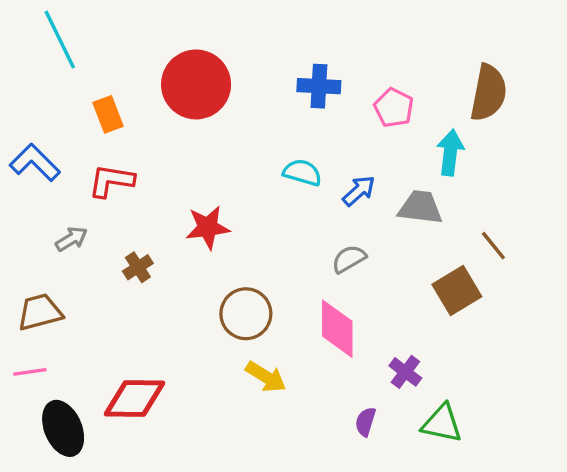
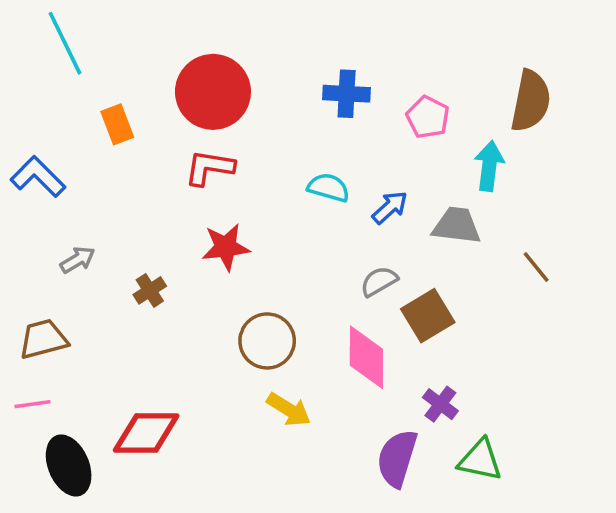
red L-shape: (111, 181) -> (209, 168), moved
brown square: (457, 290) -> (428, 316), moved
purple semicircle: (365, 422) -> (397, 458), size x1.8

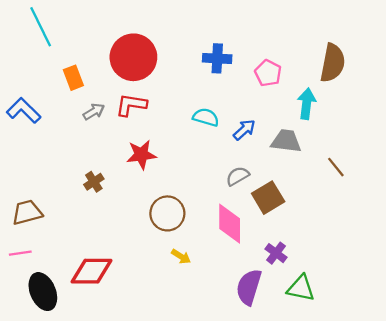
gray arrow: (78, 260) -> (94, 112), moved
yellow arrow: (289, 410) -> (181, 256), size x0.7

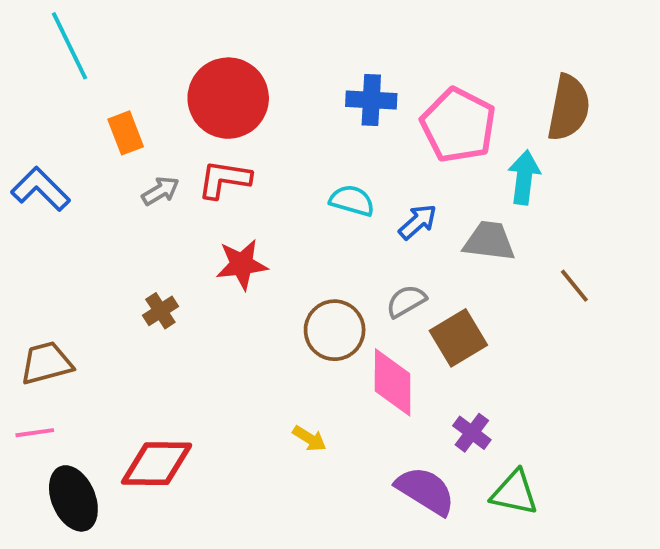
pink pentagon: (268, 73) -> (458, 125), size x1.6
brown circle: (167, 213) -> (335, 330), moved
purple semicircle: (249, 287) -> (425, 491), turned 105

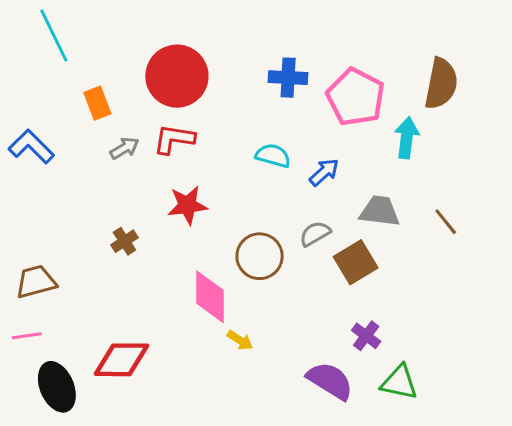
gray trapezoid: (489, 241) -> (380, 211), moved
pink diamond: (393, 382) -> (210, 297), moved

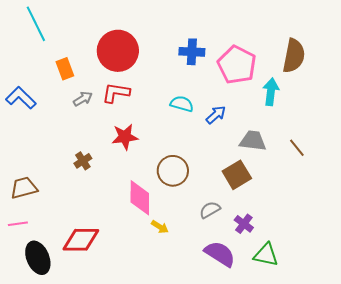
gray semicircle: (315, 234) -> (210, 210), moved

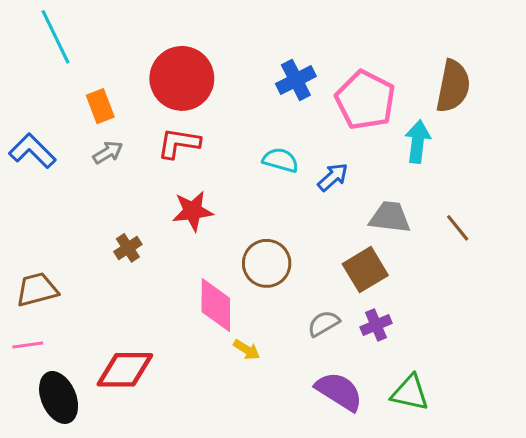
blue cross: (192, 52) -> (296, 80), turned -30
gray arrow: (83, 99) -> (108, 152), moved
purple cross: (244, 224) -> (376, 325), moved, turned 30

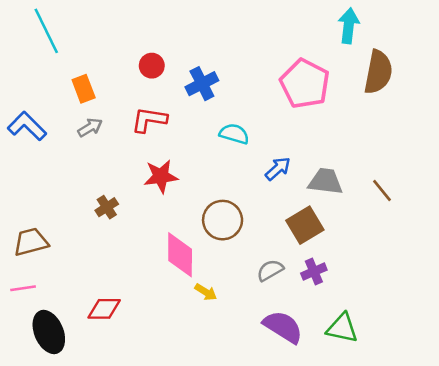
red circle: (182, 78) -> (152, 66), size x0.5
blue cross: (296, 80) -> (202, 84), moved
cyan arrow: (418, 142) -> (349, 26), moved
blue arrow: (333, 177) -> (278, 169), moved
red diamond: (125, 370) -> (104, 309), size x0.7

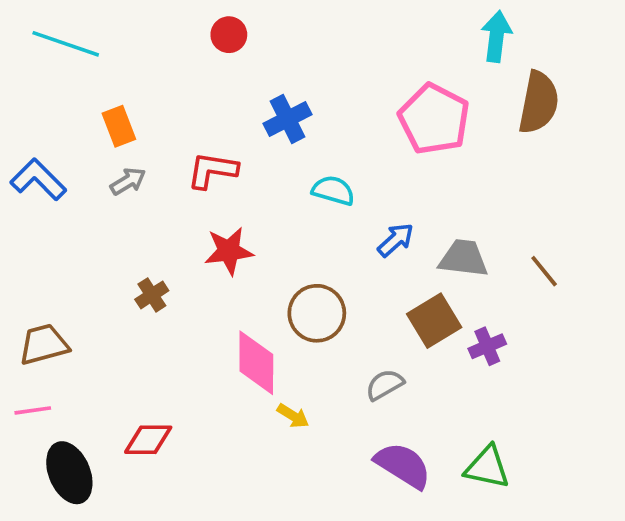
cyan line: (46, 31) -> (66, 44), turned -45
red circle: (152, 66) -> (229, 35), moved
purple cross: (314, 272) -> (487, 346), moved

